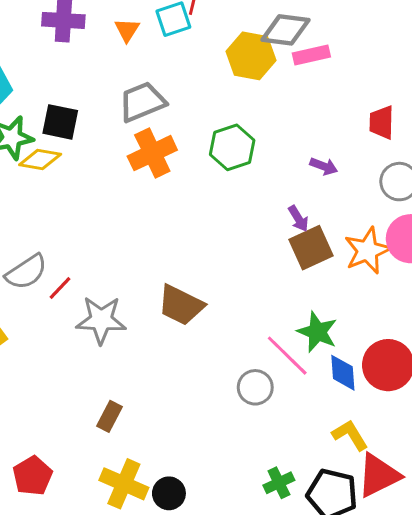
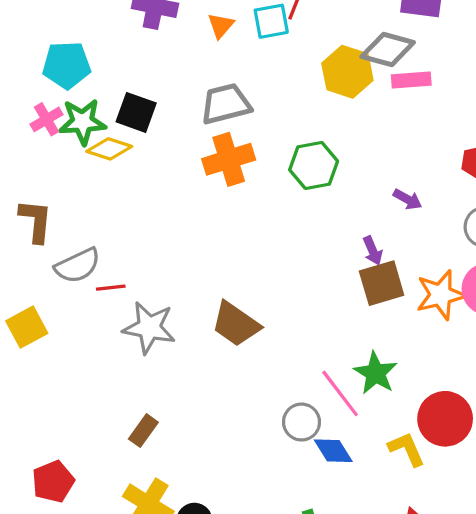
red line: (60, 288) -> (111, 288), turned 32
blue diamond: (343, 373) -> (333, 451), moved, turned -36
yellow L-shape: (350, 435) -> (407, 449), moved

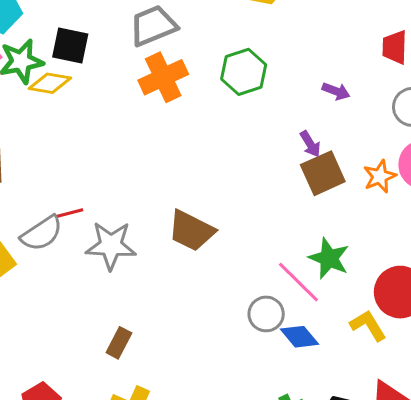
gray semicircle: (78, 266) -> (42, 233), moved
orange star: (441, 295) -> (380, 176), size x0.7

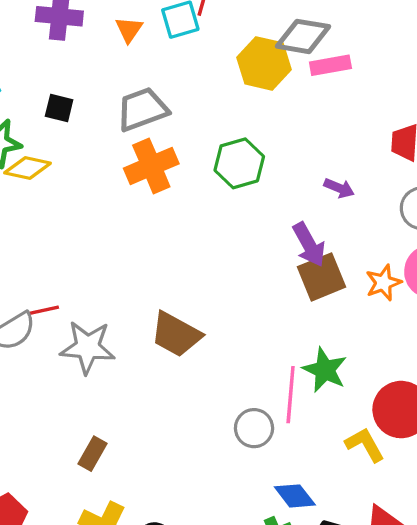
black square: (70, 46) -> (59, 108), moved, size x0.7
purple arrow: (310, 144) -> (309, 245), size x1.5
pink line: (298, 282) -> (291, 395), turned 48
blue diamond: (300, 337) -> (295, 496), moved

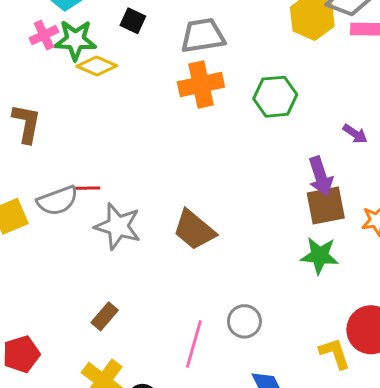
green star: (325, 370) -> (320, 256), moved, turned -30
pink line: (291, 395) -> (194, 344), moved

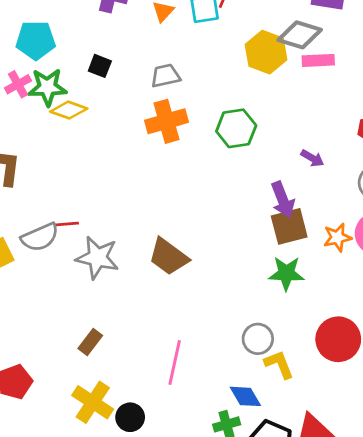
gray trapezoid: (203, 36) -> (165, 76), size x0.7
gray circle: (244, 321) -> (258, 339), moved
yellow L-shape: (335, 353) -> (279, 364), moved

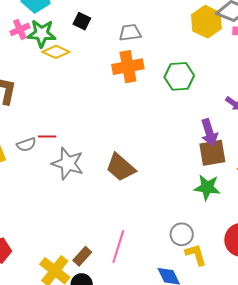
gray semicircle: (40, 237) -> (26, 145), size x0.7
brown rectangle: (90, 342) -> (82, 256), moved

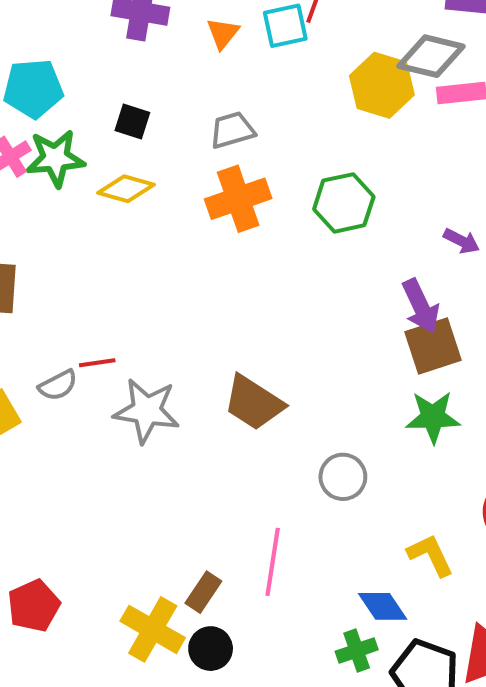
yellow diamond: (56, 52) -> (126, 189), moved
gray circle: (182, 234) -> (343, 477), moved

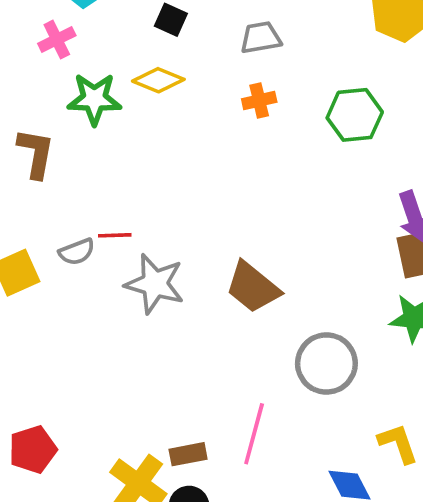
green star: (55, 158) -> (94, 99), moved
orange cross: (238, 199) -> (259, 100), size x0.6
gray circle: (343, 477) -> (326, 363), size x1.4
brown rectangle: (203, 592) -> (188, 454), turned 39

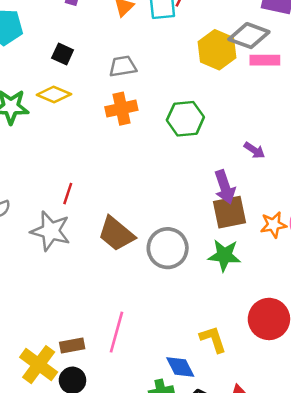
orange cross: (259, 100) -> (121, 109), size x1.4
red line: (115, 235) -> (68, 194), moved, turned -70
gray circle: (326, 363) -> (168, 248), moved

